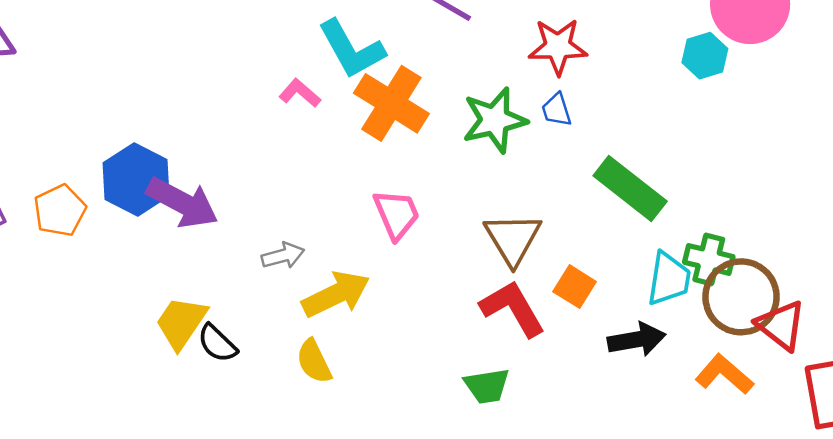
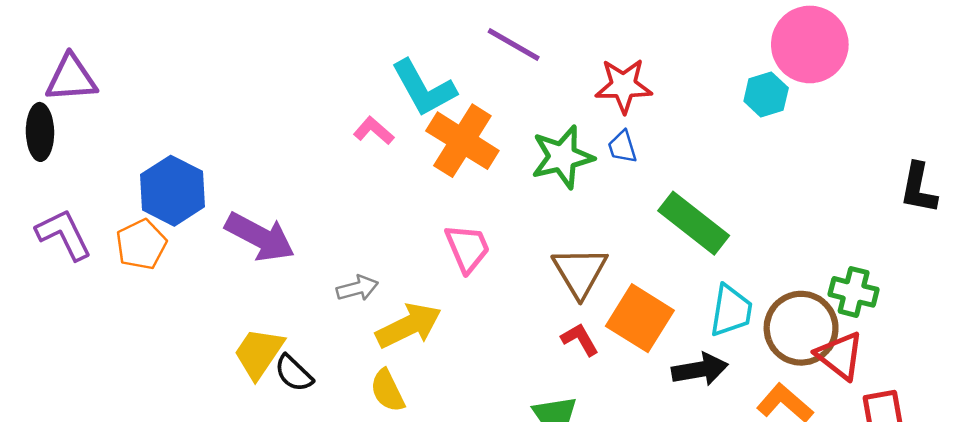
blue hexagon: (136, 179) -> (172, 191), moved
green cross: (709, 259) -> (854, 292), moved
orange square: (575, 287) -> (640, 318), size x1.6
red L-shape: (513, 308) -> (580, 339), size x0.6

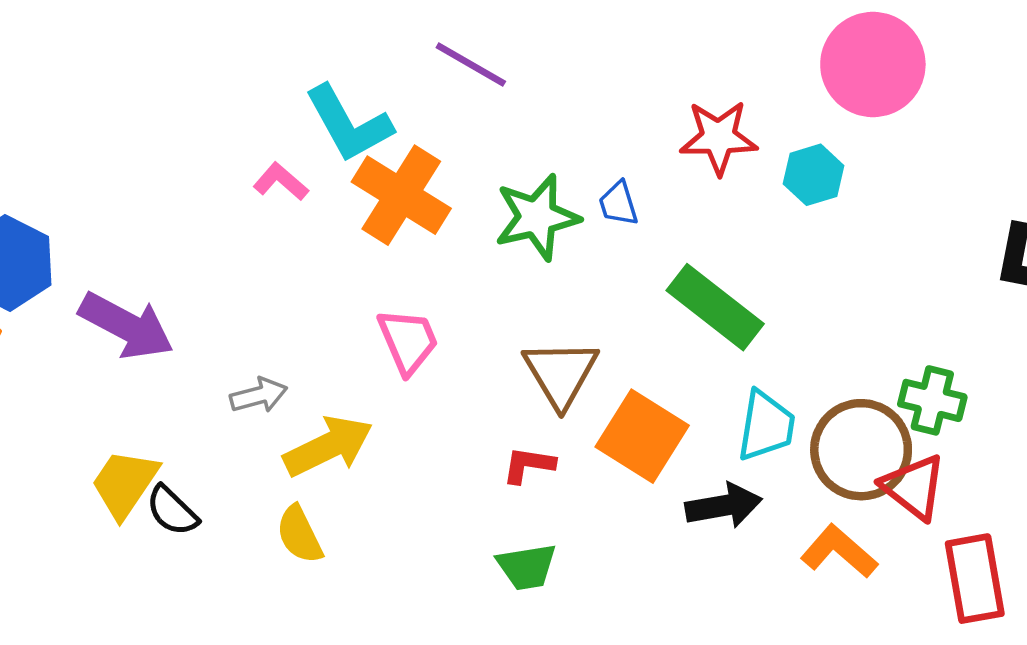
red star: (624, 86) -> (719, 137), moved
cyan hexagon: (766, 94) -> (814, 175), moved
red L-shape: (580, 339) -> (528, 465), moved, turned -51

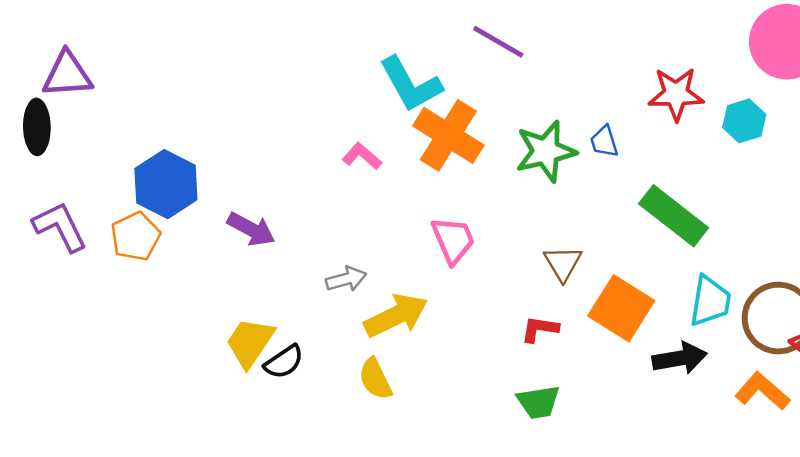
pink L-shape: (281, 182) -> (362, 156), moved
purple arrow: (126, 326) -> (251, 229), size x0.7
brown triangle: (561, 373) -> (563, 263), size x0.7
black semicircle: (172, 511) -> (284, 362), turned -78

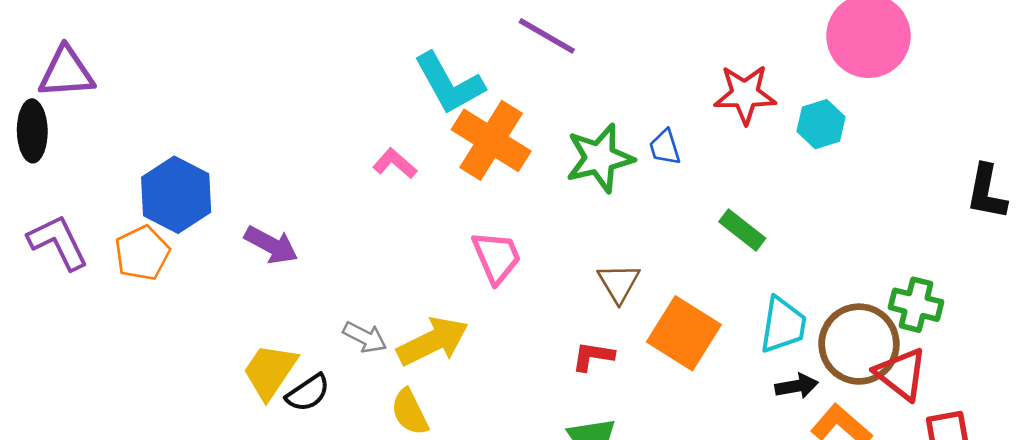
green rectangle: (674, 216) -> (742, 230), size x0.6
gray arrow: (346, 279) -> (365, 337), moved, turned 42
black arrow: (680, 358) -> (797, 386), moved, size x0.7

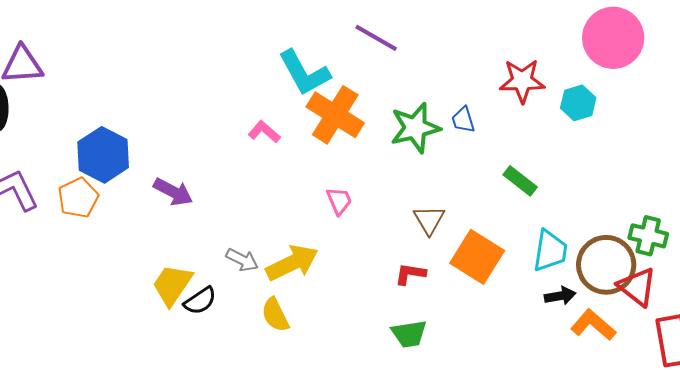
pink trapezoid: (497, 257) -> (339, 201), size x0.7

